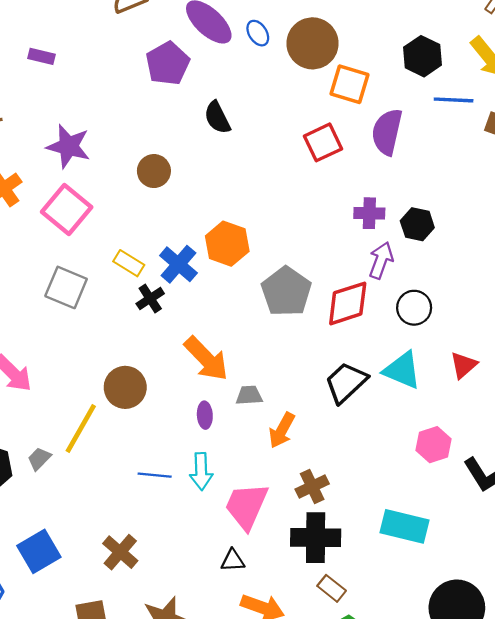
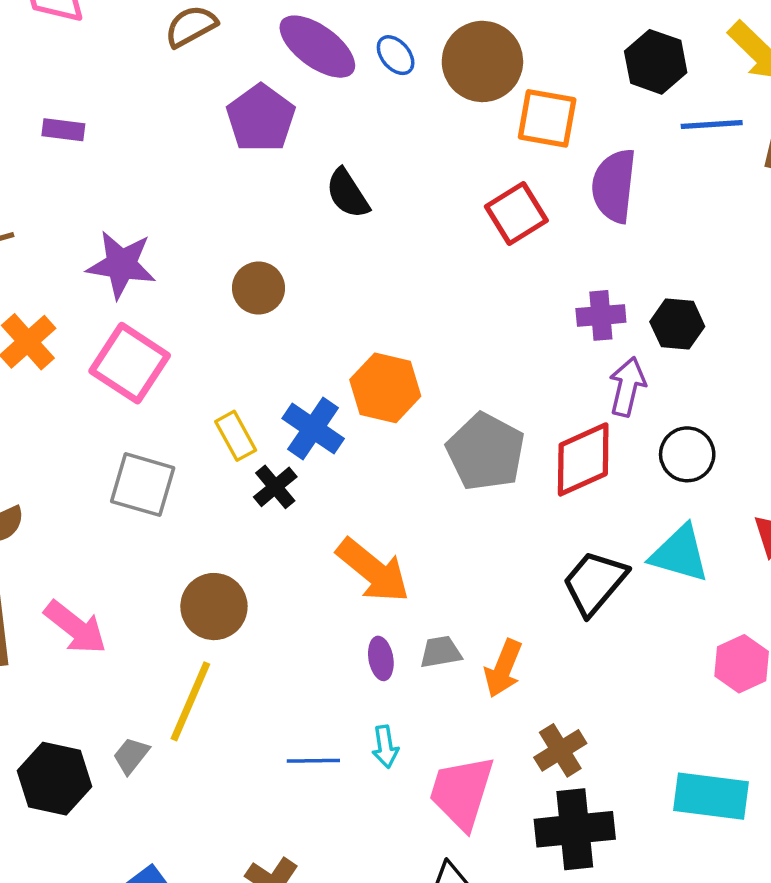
yellow rectangle: (129, 263) -> (236, 436), turned 36
brown circle: (125, 387) -> (214, 607), moved
gray trapezoid: (249, 395) -> (441, 652), moved
cyan arrow: (201, 471) -> (385, 747), size x0.7

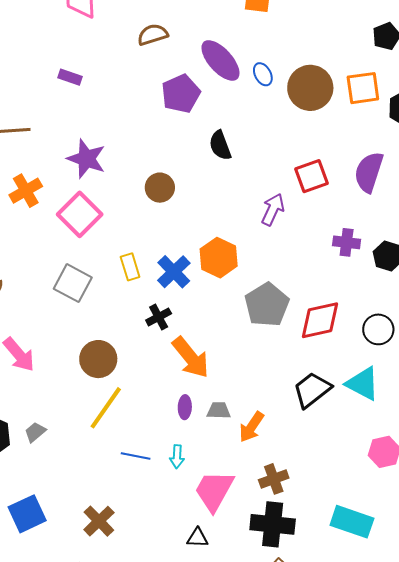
orange square: (547, 118) -> (363, 88), moved, turned -30
purple arrow: (627, 387) -> (273, 209), moved
black cross: (275, 487) -> (159, 317), moved
yellow line: (190, 701) -> (106, 408), moved

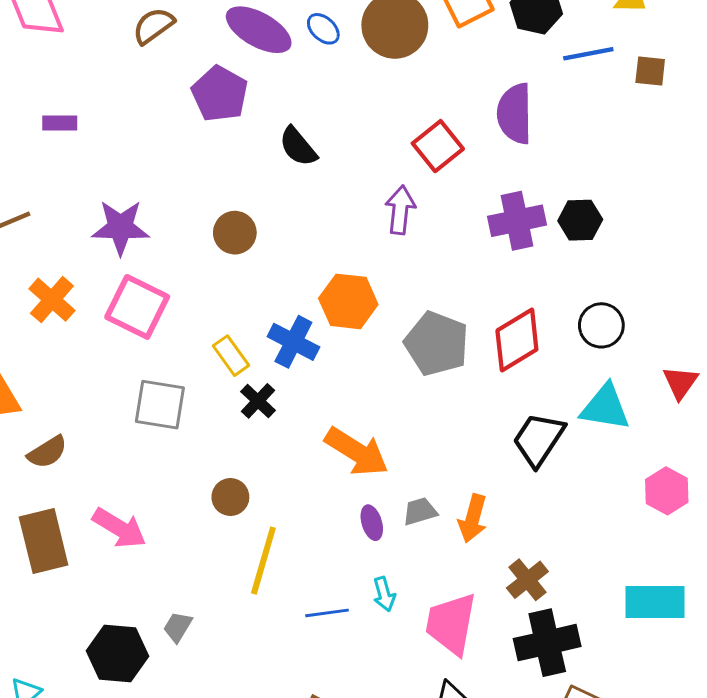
purple cross: (347, 242) -> (517, 221), size x1.4
black cross: (159, 317) -> (258, 401), moved
brown circle: (98, 359) -> (230, 497), size x0.7

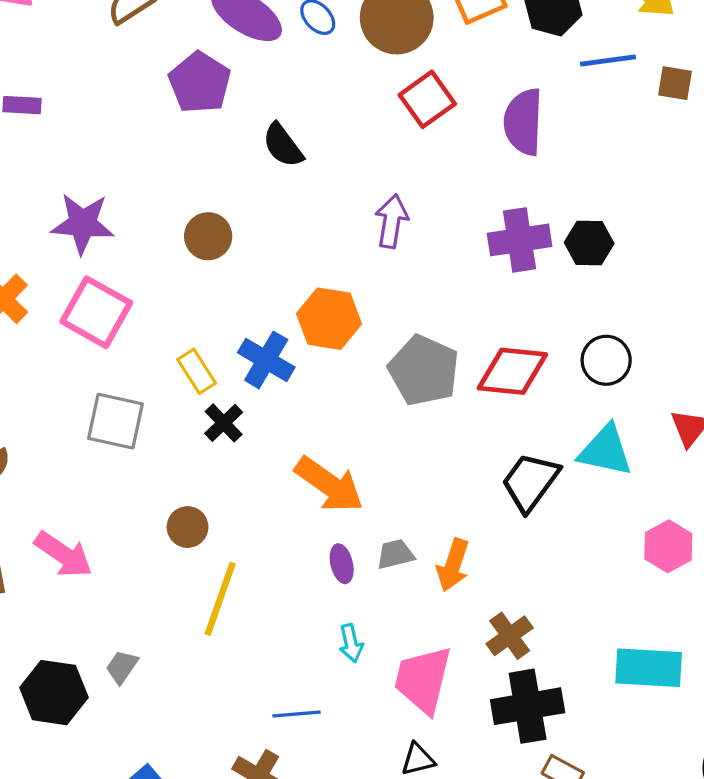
red square: (438, 146) -> (427, 99), moved
red diamond: (517, 340) -> (512, 371), turned 34
blue line: (327, 613) -> (296, 714), moved

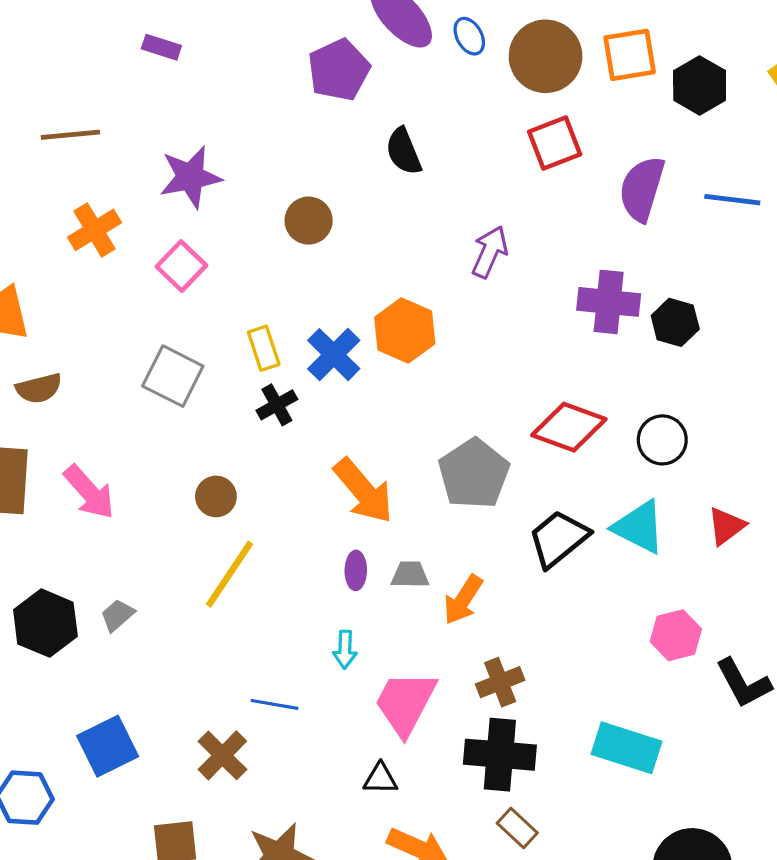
blue line: (608, 60) -> (732, 200), moved
purple star: (83, 224) -> (190, 177), turned -30
pink square: (96, 312) -> (181, 266), size x0.7
gray pentagon: (424, 370) -> (474, 474), moved

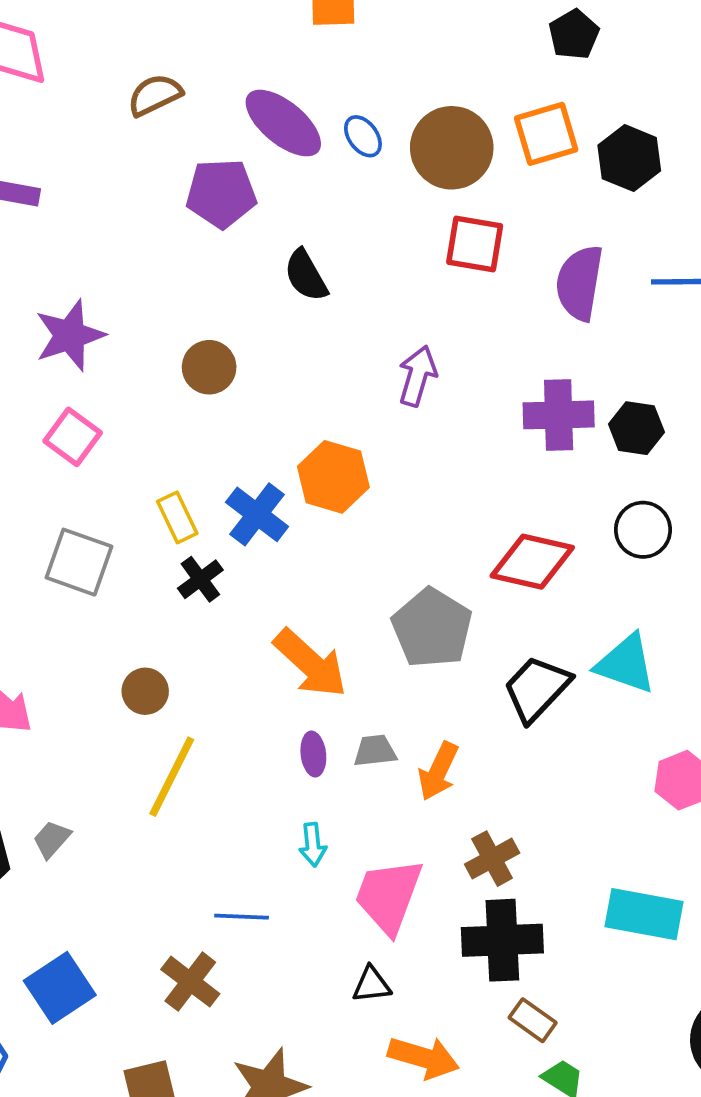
purple pentagon: (339, 70) -> (221, 193), turned 30
red square: (555, 143) -> (475, 244), turned 38
black circle: (662, 440) -> (643, 530), moved

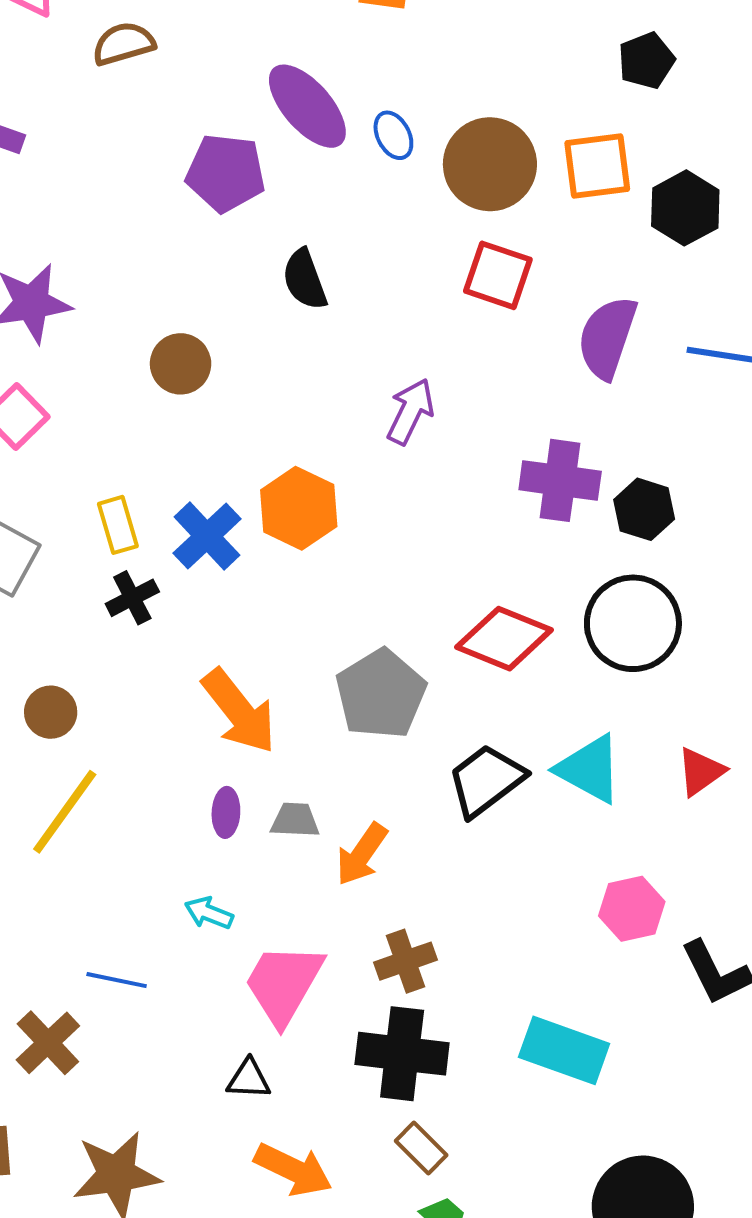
brown semicircle: (155, 95) -> (123, 44), moved
black circle: (643, 530) -> (633, 623), size x1.5
cyan arrow: (313, 845) -> (209, 913), turned 108

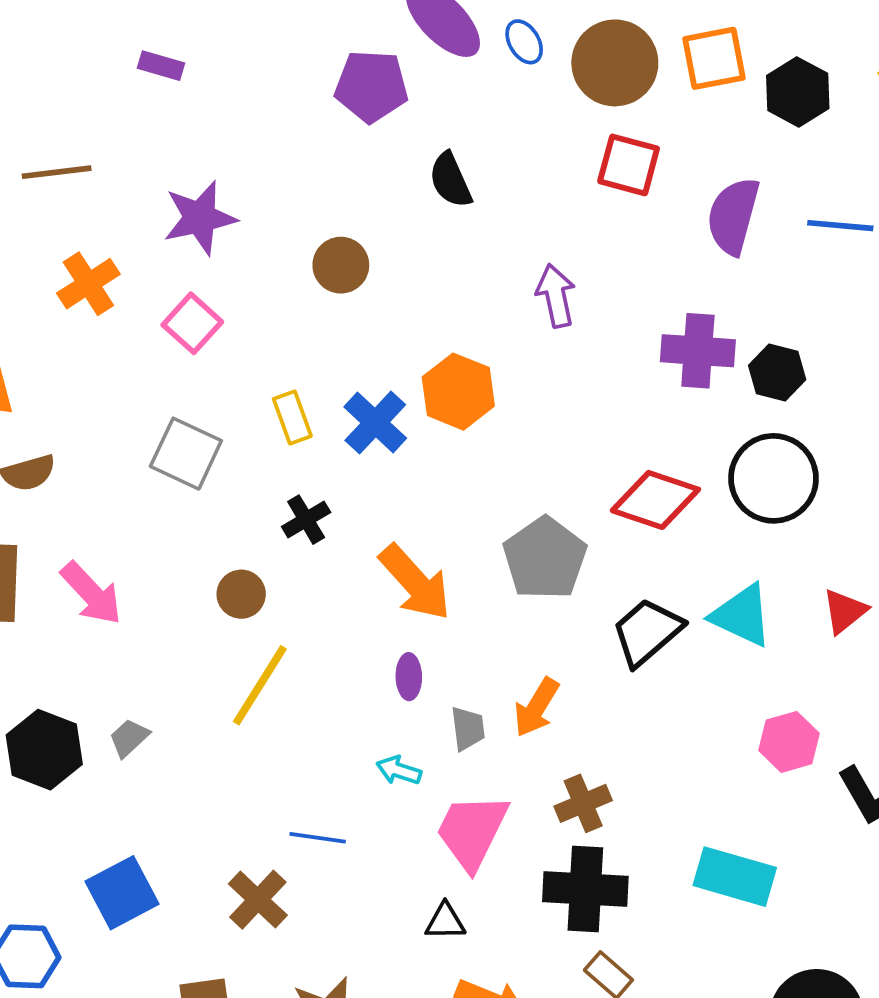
purple arrow: (410, 411) -> (556, 296), turned -34
black cross: (132, 598) -> (306, 520), moved
gray trapezoid: (295, 820) -> (468, 728), moved, turned 84

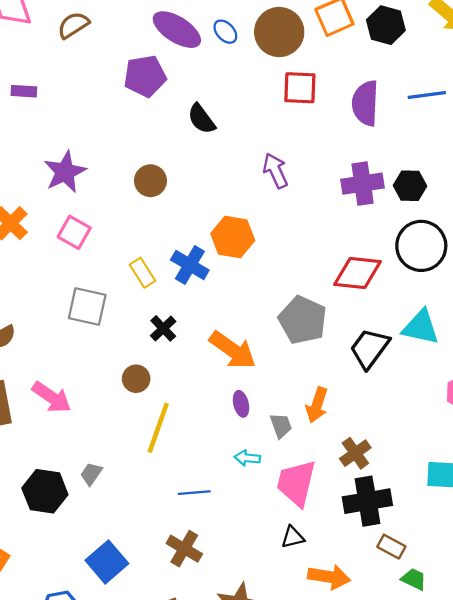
blue line: (318, 838) -> (194, 493), moved

